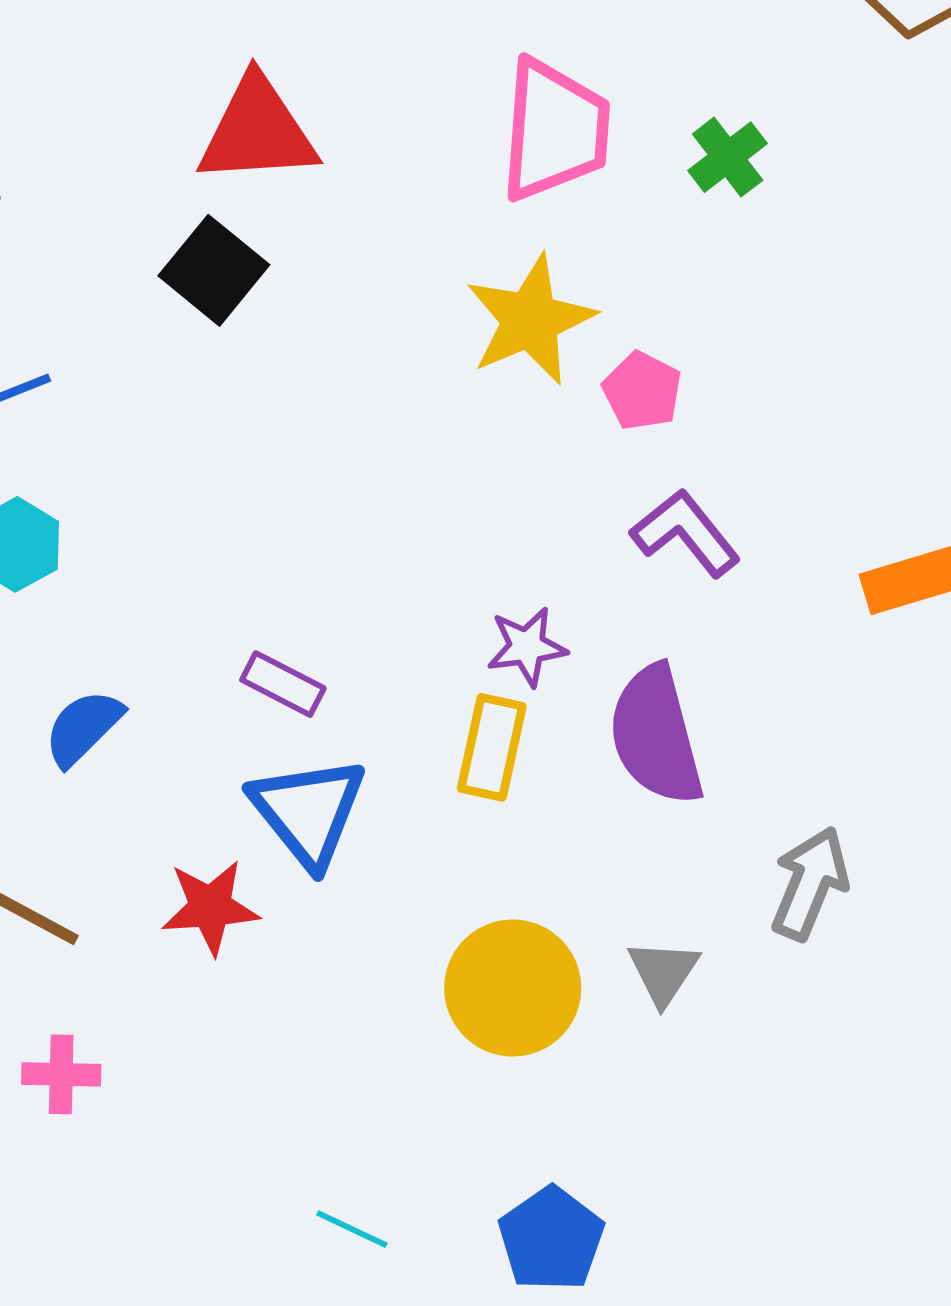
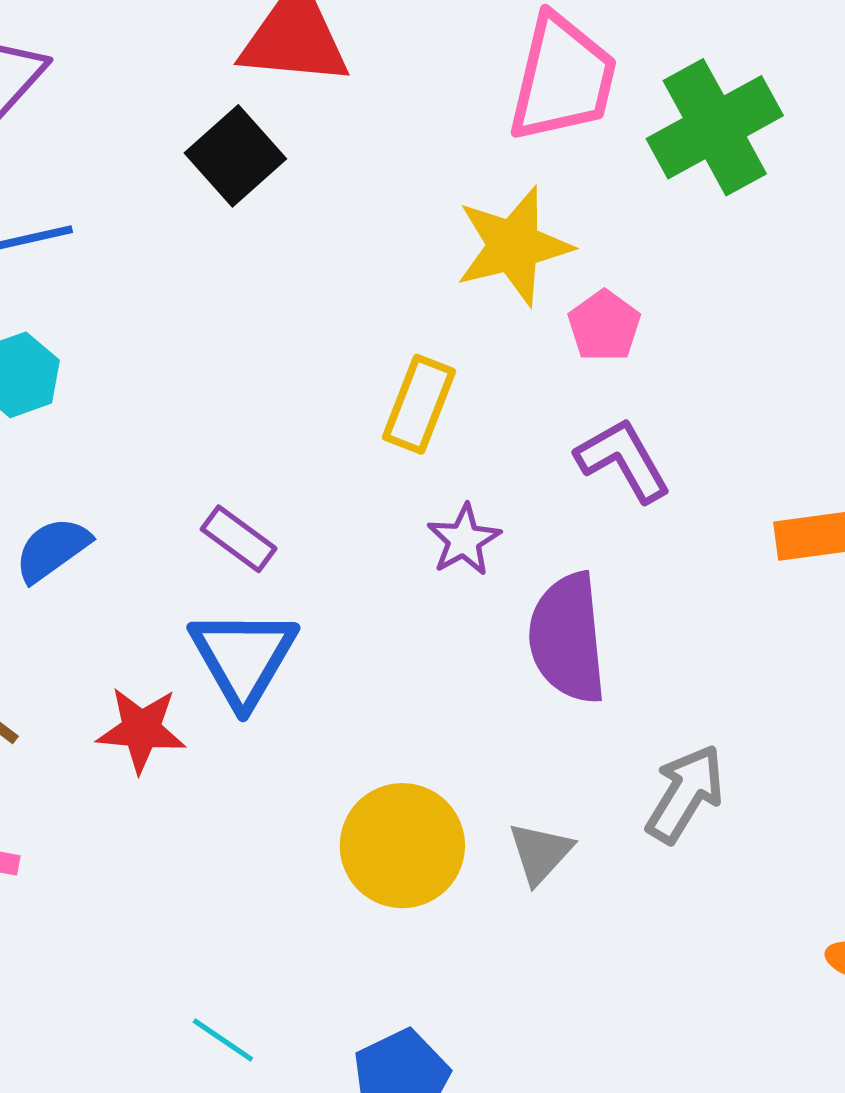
green cross: (728, 157) -> (715, 127), size x1.8
purple star: (527, 647) -> (464, 540), turned -30
yellow rectangle: (492, 747) -> (419, 404), moved

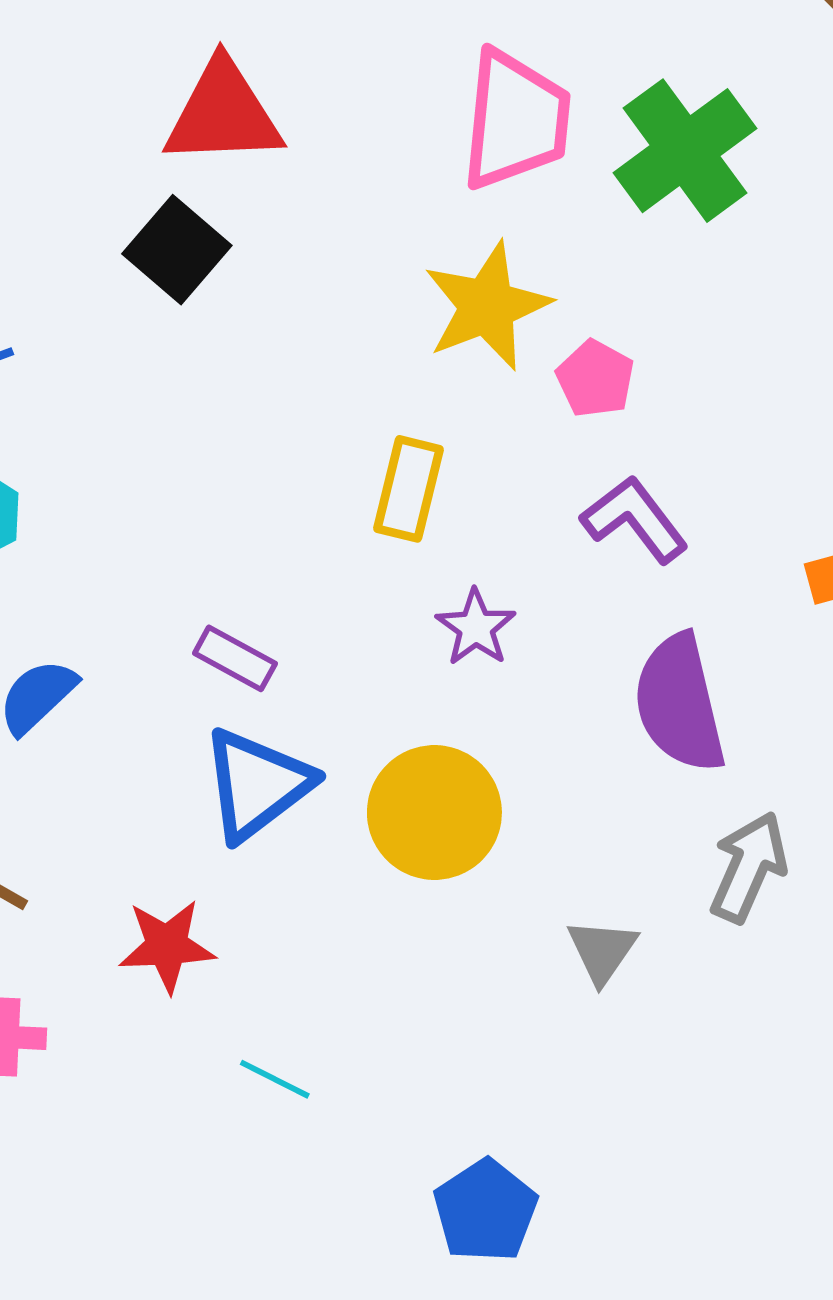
purple semicircle: (567, 638) -> (679, 703), moved
blue triangle: (243, 657) -> (257, 784), turned 30
red star: (141, 730) -> (167, 946), moved
yellow circle: (402, 846) -> (434, 813), moved
cyan line: (223, 1040) -> (275, 1079), moved

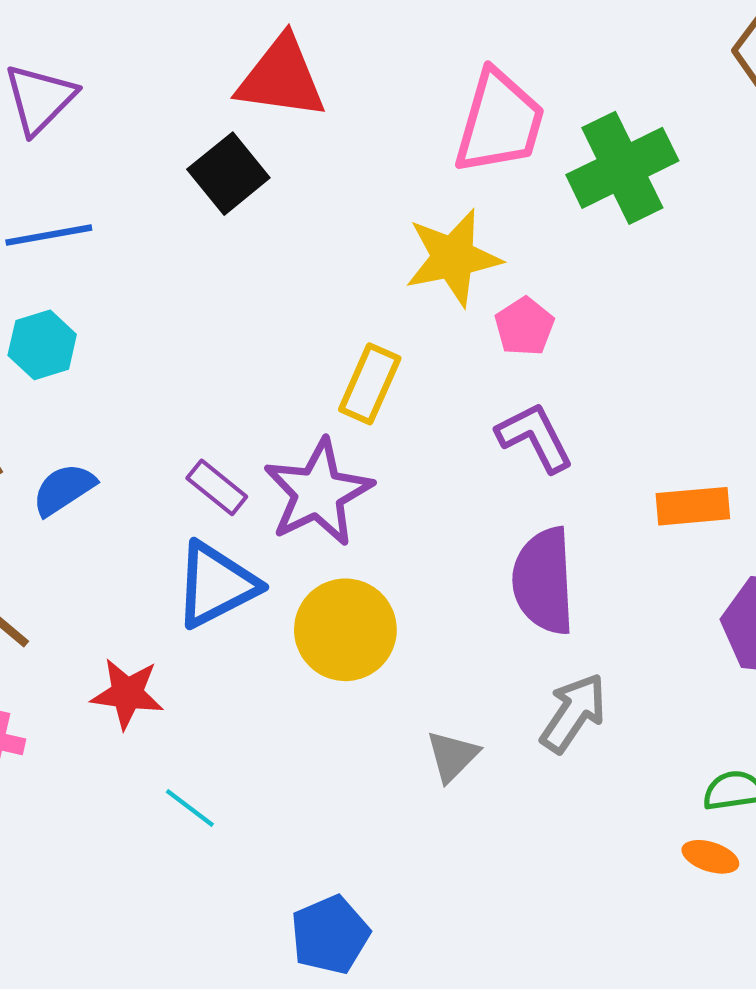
purple star: (476, 627) -> (318, 493), moved, size x1.8

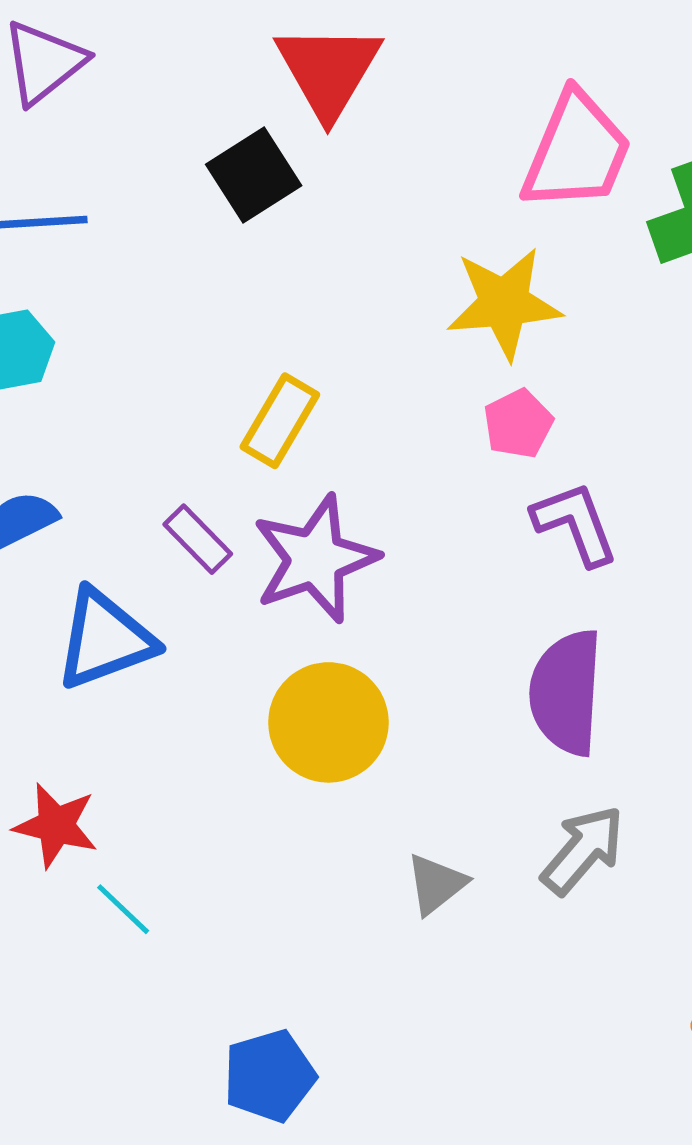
red triangle: (281, 78) -> (328, 71), turned 46
pink pentagon: (524, 327) -> (518, 424), moved
yellow rectangle: (370, 384) -> (280, 421), moved
blue triangle: (216, 585) -> (105, 639), moved
red star: (127, 694) -> (56, 825), moved

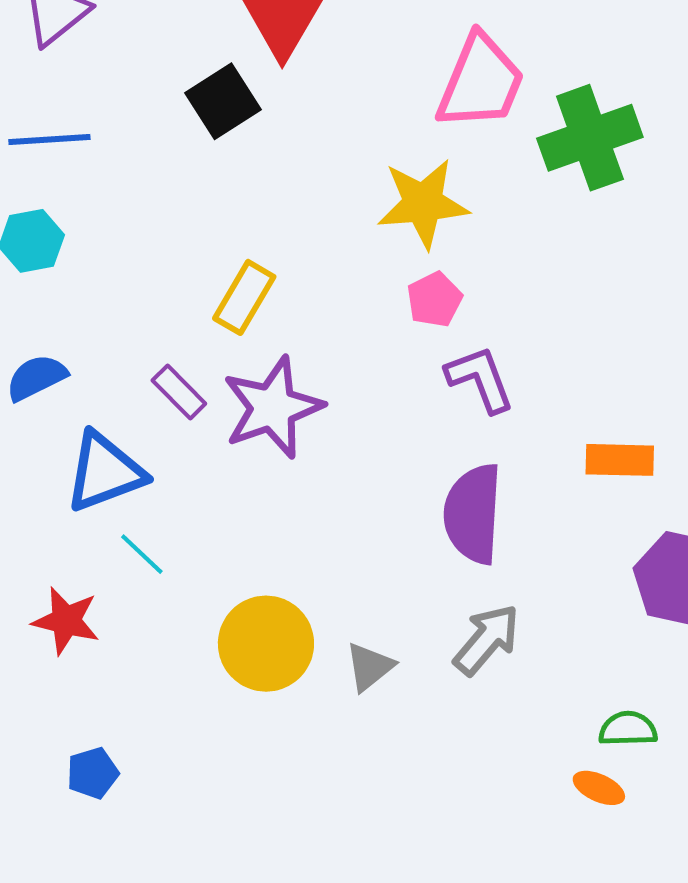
yellow circle: (328, 722) -> (266, 644), moved
cyan line: (123, 909) -> (142, 554), moved
blue pentagon: (269, 1076) -> (93, 773), moved, size x0.7

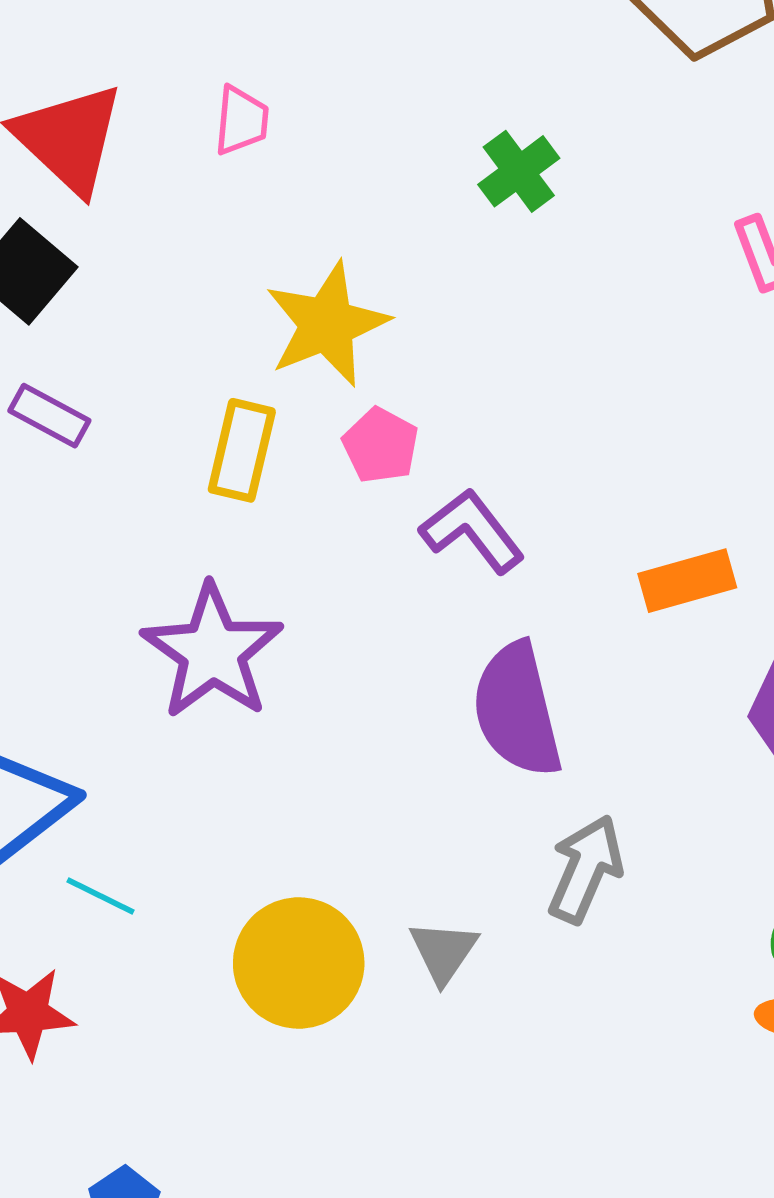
pink trapezoid: (481, 82) -> (241, 121), moved, size x0.5
green cross: (590, 138) -> (519, 171), size x0.6
yellow rectangle: (244, 297) -> (242, 450), moved
purple rectangle: (179, 392) -> (49, 416), moved

